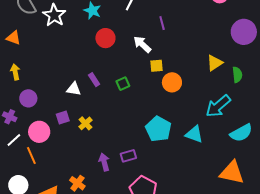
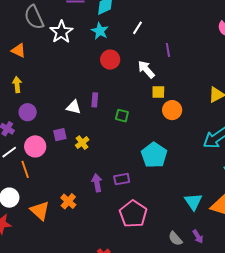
purple rectangle: (94, 80) -> (95, 100), turned 32
green square: (123, 84) -> (122, 116), moved, turned 32
cyan triangle: (194, 134) -> (193, 202), moved, turned 30

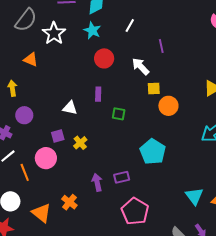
gray semicircle: (34, 17) -> (26, 20), turned -115
orange triangle: (19, 50) -> (31, 60), moved
purple rectangle: (95, 100) -> (98, 94), moved
pink circle: (35, 146) -> (46, 158), moved

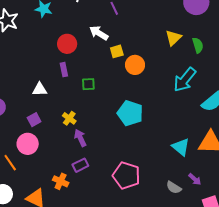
red circle: (104, 58) -> (67, 44), moved
yellow cross: (80, 143) -> (69, 118), moved
purple rectangle: (122, 177) -> (80, 165), moved
purple arrow: (97, 182) -> (80, 138), moved

